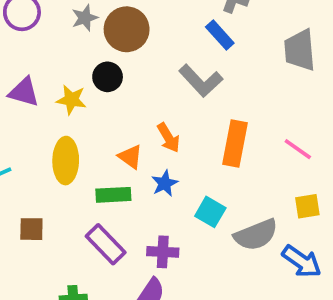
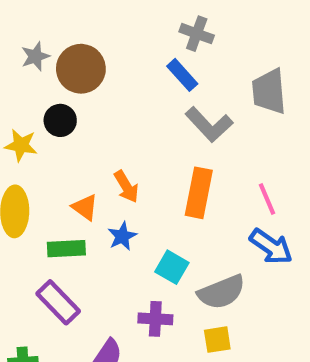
gray L-shape: (201, 81) -> (209, 125), moved
pink line: (298, 149) -> (267, 199), turned 32
yellow square: (307, 206) -> (217, 340), moved
purple cross: (163, 252) -> (155, 319), moved
blue arrow: (302, 261) -> (271, 247), moved

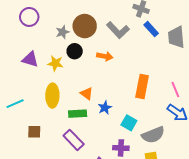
gray star: (35, 56) -> (62, 32), moved
blue rectangle: (182, 75) -> (151, 29), moved
gray L-shape: (209, 125) -> (118, 30), moved
orange arrow: (126, 187) -> (105, 56), moved, turned -49

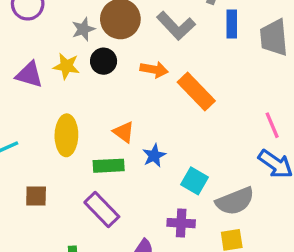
blue rectangle: (151, 29) -> (232, 24), turned 42
yellow star: (55, 63) -> (66, 66), moved
orange rectangle: (142, 86) -> (196, 91), moved, turned -55

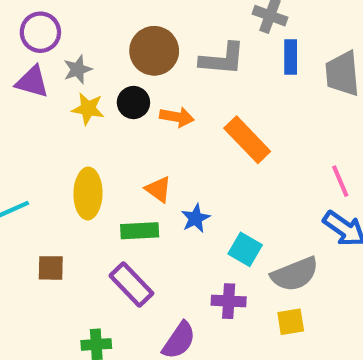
gray L-shape: (176, 26) -> (222, 59), turned -42
gray star: (83, 29) -> (78, 69), moved
orange arrow: (154, 70) -> (177, 117), moved
purple triangle: (29, 75) -> (32, 82), moved

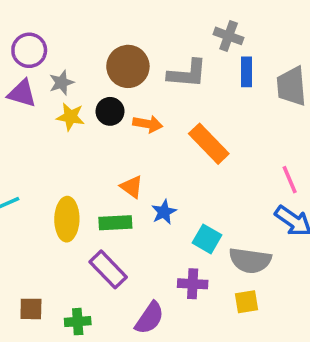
yellow ellipse: (88, 194) -> (67, 219), moved
brown square: (51, 268) -> (31, 309), moved
gray semicircle: (295, 274) -> (250, 260), turned 30

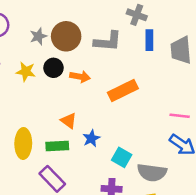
gray star: (62, 83) -> (38, 36), moved
orange rectangle: (209, 144) -> (123, 91), turned -72
pink line: (290, 180) -> (180, 116), turned -60

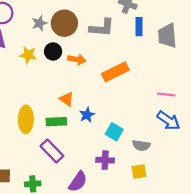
gray semicircle: (152, 172) -> (141, 145), size x0.7

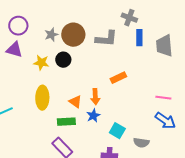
orange arrow: (77, 59) -> (95, 97), moved, turned 77
orange rectangle: (115, 72) -> (118, 78), size x0.7
yellow ellipse: (26, 119) -> (42, 98), moved

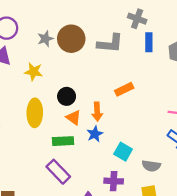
black circle: (63, 60) -> (67, 96), moved

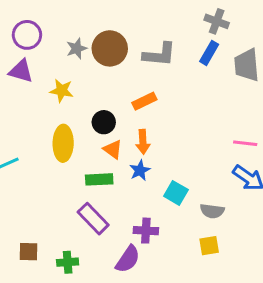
gray cross: (137, 19) -> (217, 21), moved
blue rectangle: (149, 42) -> (209, 53), turned 30
orange rectangle: (124, 89) -> (144, 101), moved
purple cross: (114, 181) -> (146, 231), moved

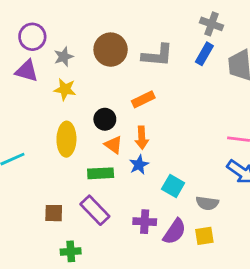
gray star: (77, 48) -> (64, 57), moved
brown square: (28, 252) -> (54, 213), moved
purple semicircle: (128, 259) -> (175, 232), moved

